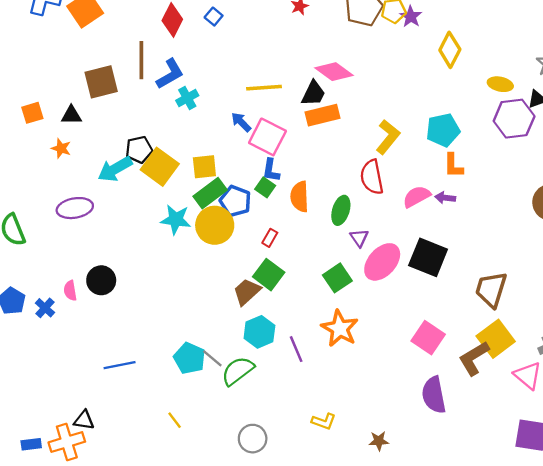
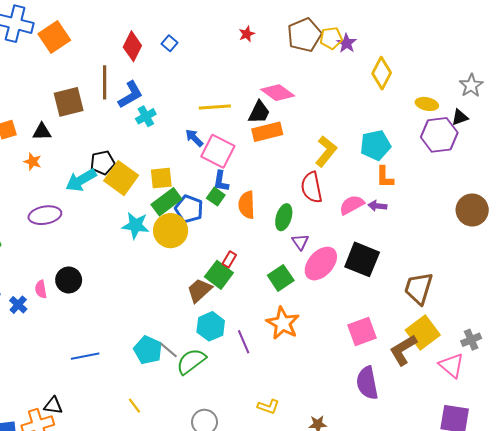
red rectangle: (270, 238) -> (229, 259), moved
pink square: (428, 338) -> (362, 331), turned 36

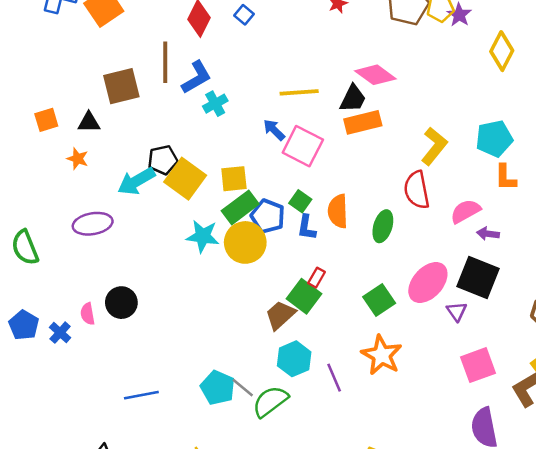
blue L-shape: (221, 181) -> (307, 227), moved
purple arrow: (377, 206) -> (488, 234), moved
purple triangle: (300, 242) -> (457, 311), moved

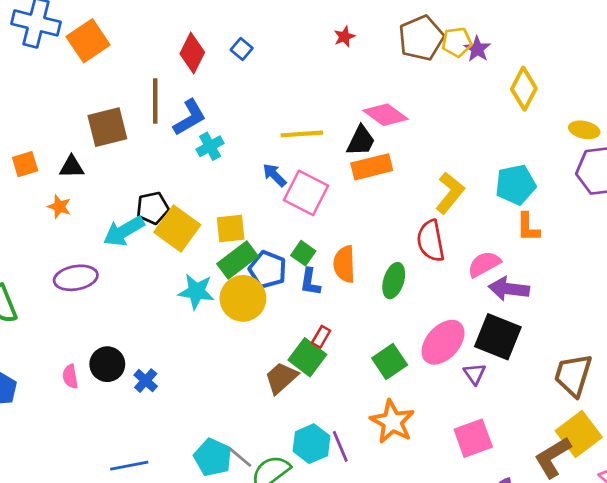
purple arrow: (488, 234) -> (509, 289), size x1.6
blue cross: (60, 333) -> (146, 381), moved
cyan hexagon: (294, 359) -> (311, 444), moved
pink square: (478, 365) -> (473, 438), moved

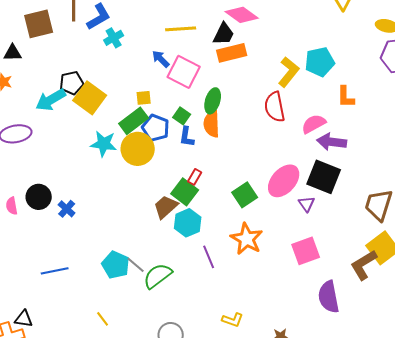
cyan pentagon: (516, 185) -> (320, 62), moved
yellow square: (231, 228) -> (144, 98), moved, size x0.7
green ellipse: (394, 281) -> (213, 101), moved
cyan hexagon: (311, 444) -> (188, 223), moved

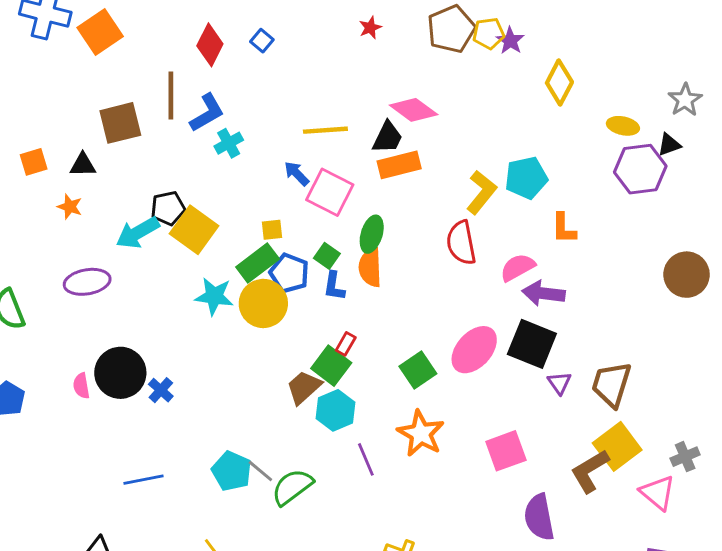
black circle: (39, 197) -> (120, 373), size x1.4
purple triangle: (307, 204) -> (559, 383), moved

